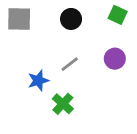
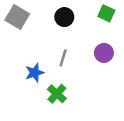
gray square: (19, 19) -> (17, 17), turned 30
gray line: (70, 64) -> (63, 58), turned -35

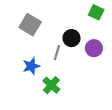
gray square: (17, 17) -> (30, 25), moved
black circle: (64, 17) -> (72, 38), moved

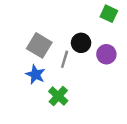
gray square: (30, 25) -> (39, 45), moved
blue star: (31, 66) -> (35, 75), turned -30

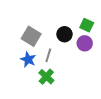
green square: (109, 14) -> (87, 25), moved
gray line: (65, 59) -> (48, 55), moved

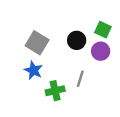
gray line: (48, 55) -> (80, 79), moved
green cross: (46, 77) -> (55, 91), turned 35

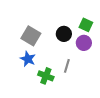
green cross: (55, 91) -> (46, 76), turned 35

